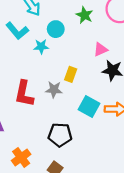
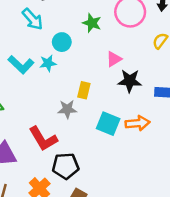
cyan L-shape: (17, 31) -> (21, 65), moved
red L-shape: (24, 94) -> (43, 139), moved, turned -36
black pentagon: (60, 135) -> (66, 166), moved

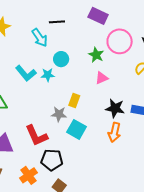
green star: (92, 23) -> (96, 55), moved
black star: (130, 81) -> (115, 108), moved
orange arrow: (138, 123) -> (114, 132), turned 102
cyan square: (108, 124) -> (77, 129), moved

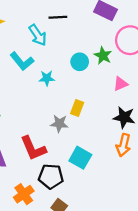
cyan circle: (61, 59) -> (80, 62), moved
cyan L-shape: (26, 73) -> (22, 61), moved
pink triangle: (102, 78) -> (121, 84), moved
cyan square: (77, 129) -> (80, 158), moved

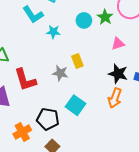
yellow rectangle: (77, 108) -> (77, 61), turned -48
red L-shape: (33, 148) -> (25, 80), moved

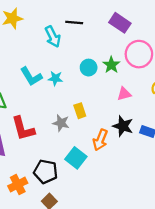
cyan L-shape: (33, 15) -> (31, 76), moved
orange arrow: (115, 98) -> (100, 140), moved

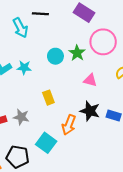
pink triangle: (124, 94) -> (90, 80), turned 32
gray star: (61, 123) -> (21, 117), moved

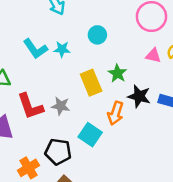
green star: (77, 53) -> (117, 73), moved
pink triangle: (90, 80) -> (153, 55), moved
yellow rectangle: (48, 98) -> (91, 83), size x1.5

